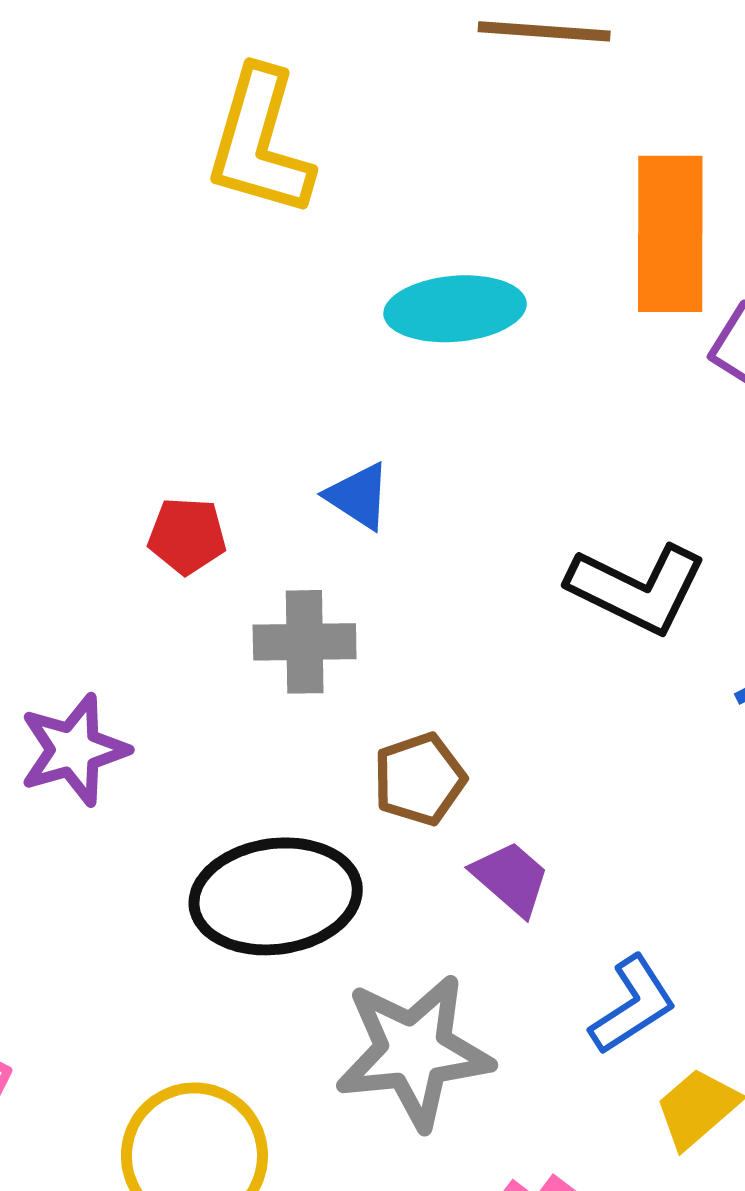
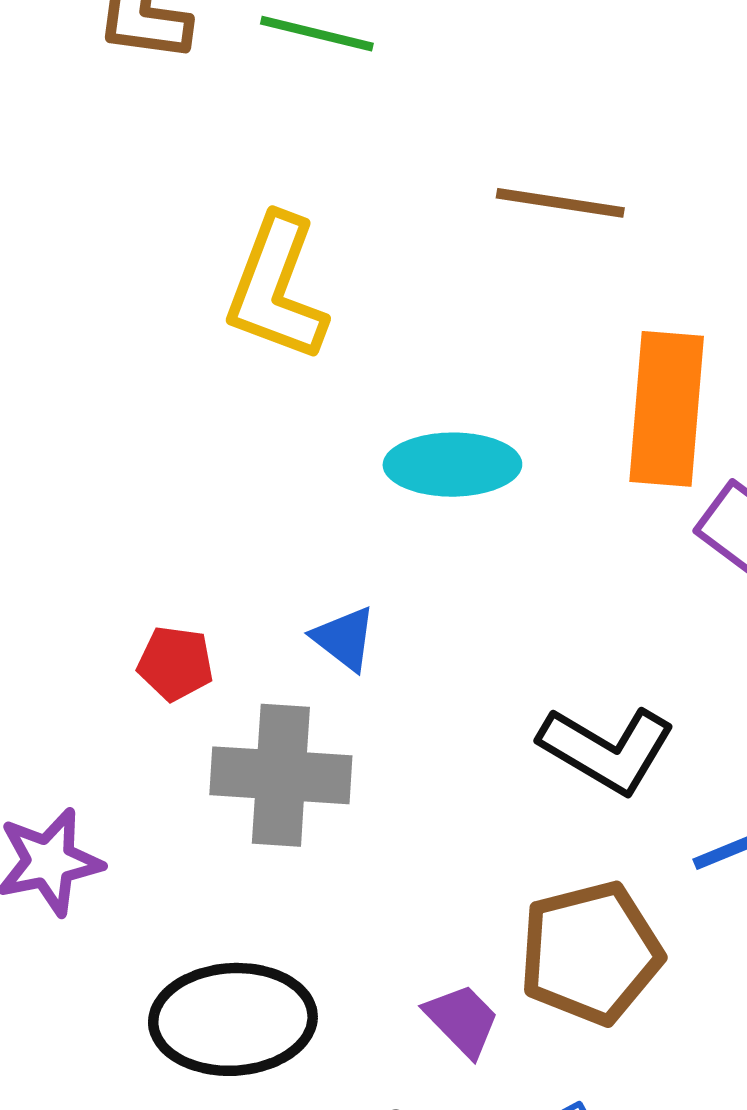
gray cross: (305, 642) -> (281, 775), size x1.4
brown pentagon: (419, 779) -> (591, 953), moved, size x1.6

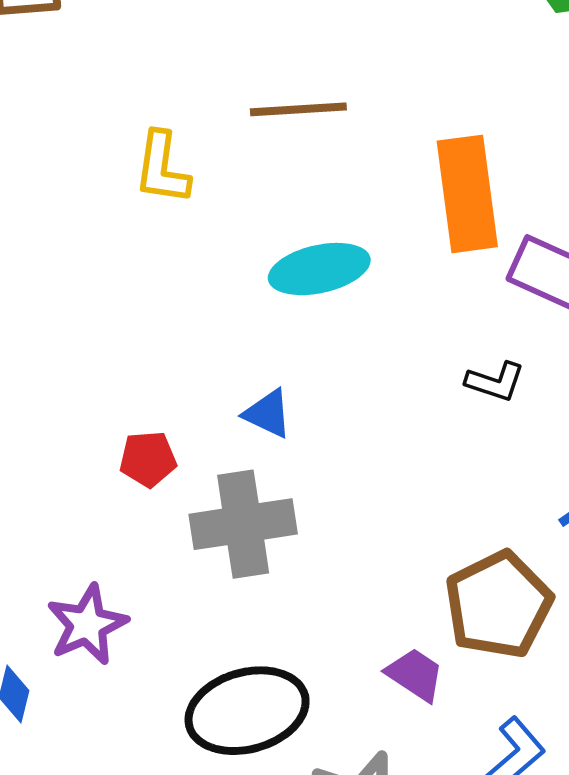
brown line: (560, 203) -> (298, 109), moved
yellow L-shape: (276, 288) -> (162, 168), size x0.7
black L-shape: (607, 749) -> (495, 382), moved, size x0.6

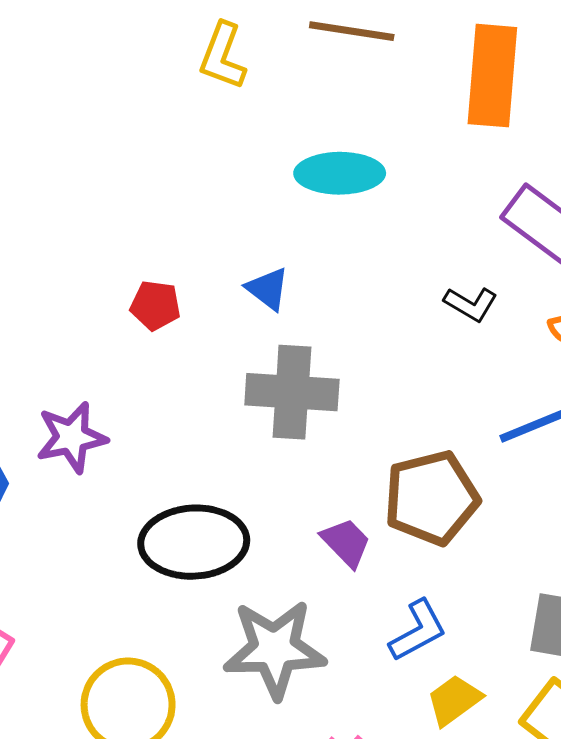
orange rectangle: (467, 194) -> (492, 76), moved
gray cross: (243, 524) -> (292, 392), moved

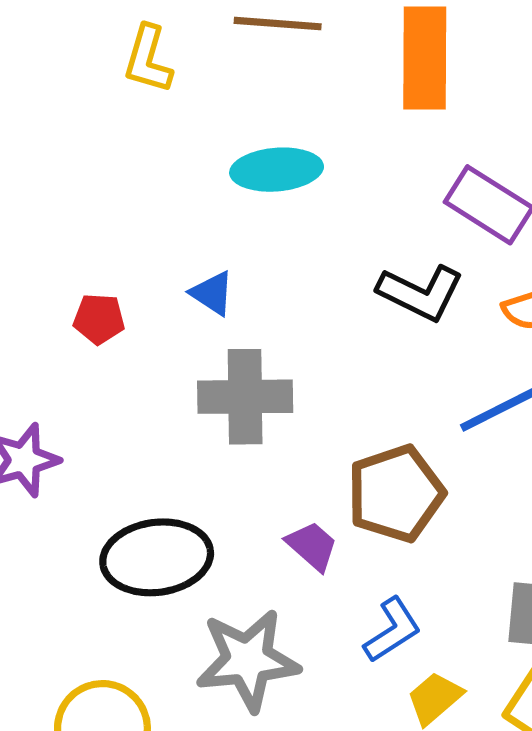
black L-shape: (471, 304) -> (421, 293), size x1.6

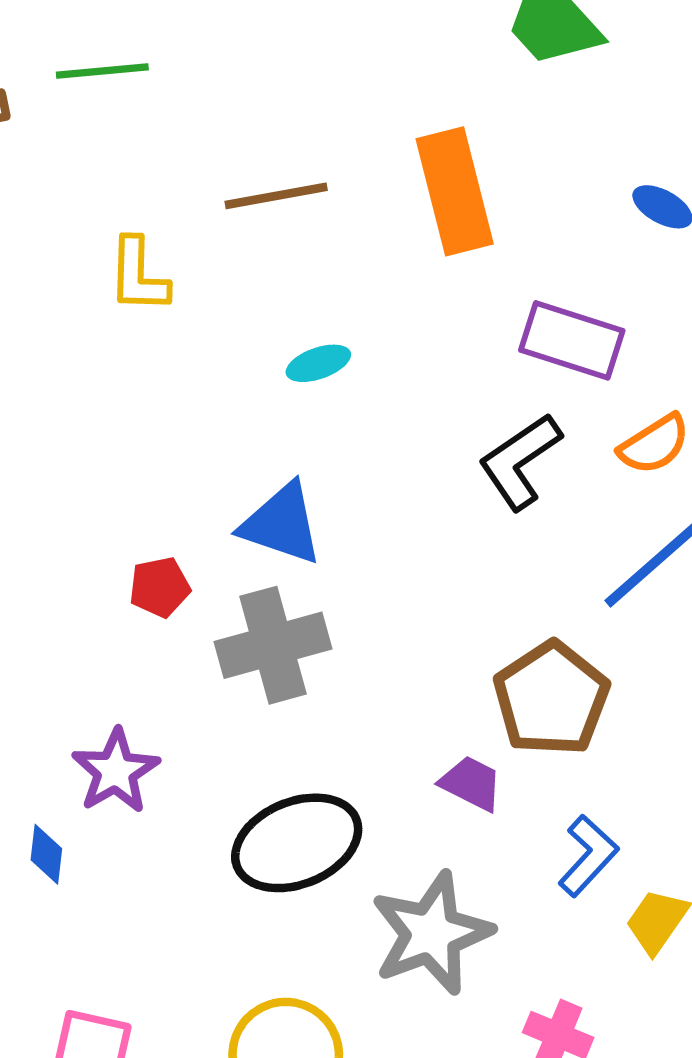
cyan ellipse: (277, 170) -> (318, 363), size x0.6
blue triangle: (212, 293) -> (282, 524), size x1.6
black L-shape: (421, 293) -> (520, 461), turned 134
gray cross: (245, 397) -> (273, 645), moved

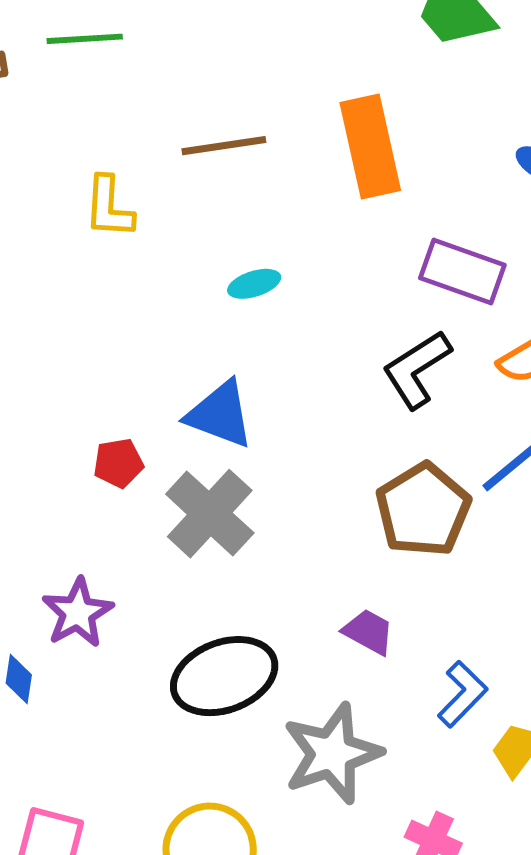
gray cross: (273, 645) -> (210, 514), turned -34
brown pentagon: (551, 699) -> (423, 510), moved

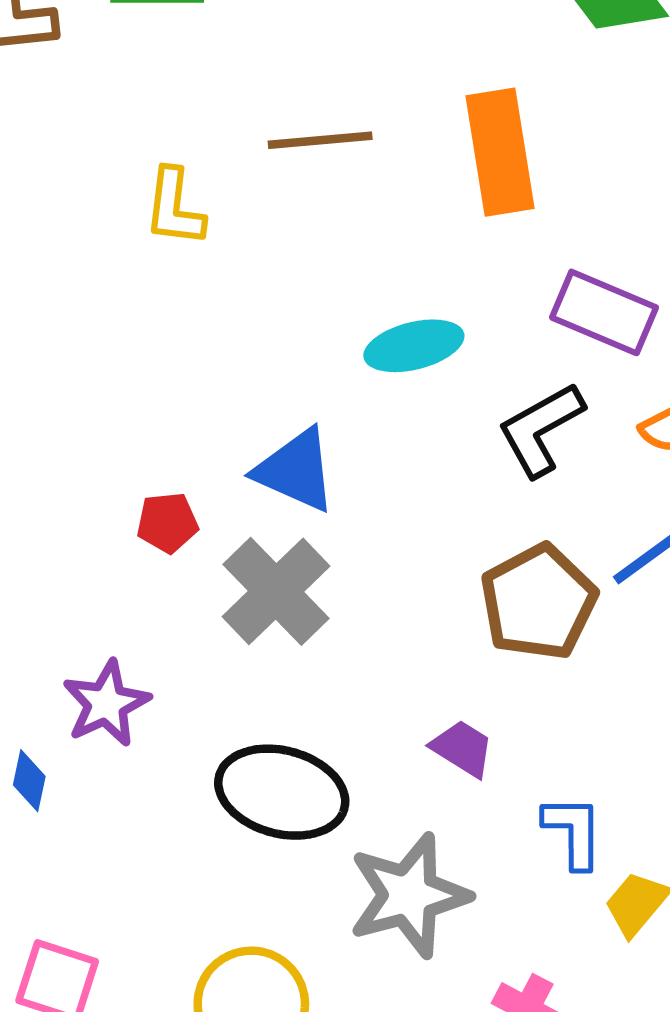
cyan ellipse: (254, 284) -> (414, 346), moved, size x1.5
black ellipse: (224, 676) -> (282, 792), turned 32
blue L-shape: (463, 694) -> (573, 832), turned -48

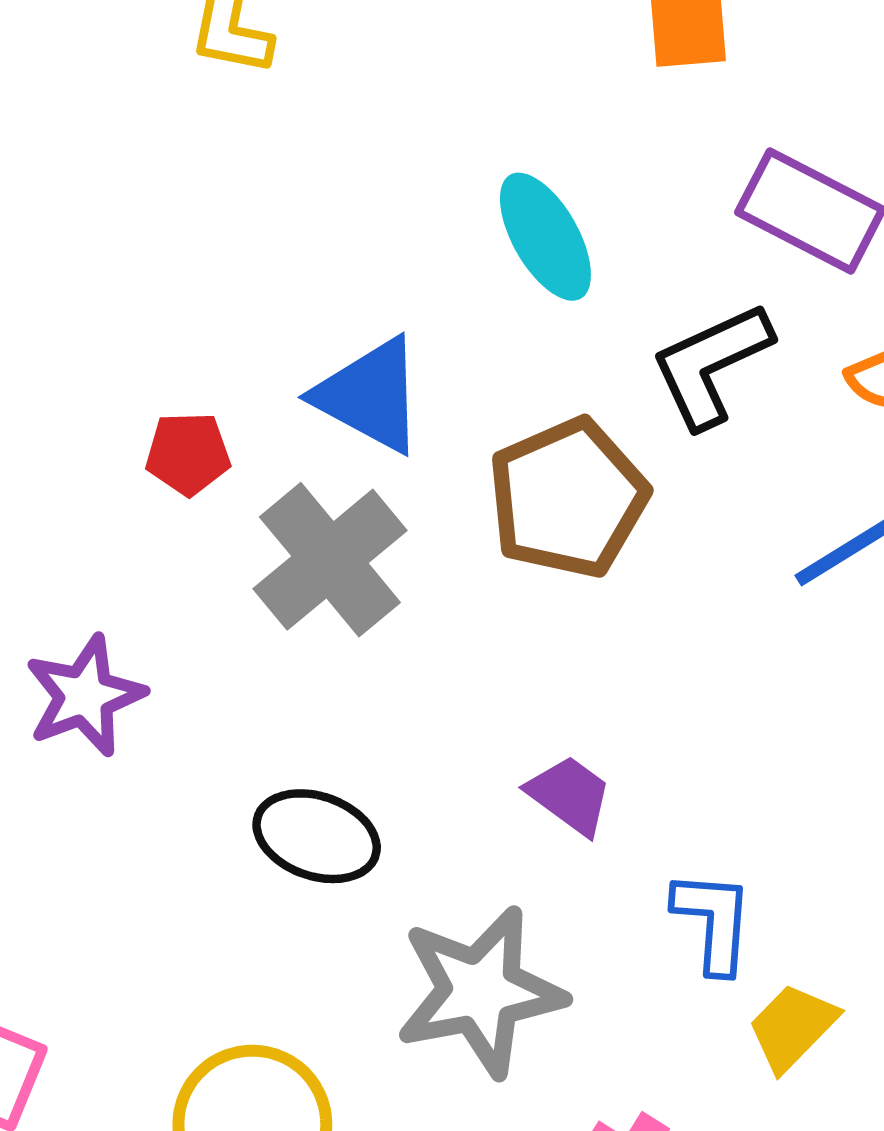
cyan ellipse: (414, 346) -> (545, 237), turned 70
brown pentagon: (538, 602) -> (568, 498), moved
black ellipse: (282, 792) -> (317, 836), size x0.7

